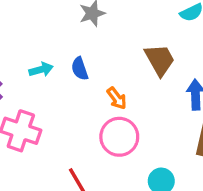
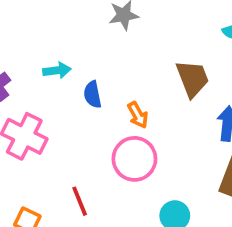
blue semicircle: (80, 69) -> (93, 94), moved

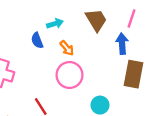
cyan arrow: (57, 70) -> (55, 24), moved

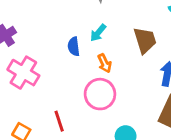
cyan arrow: (55, 24) -> (98, 33), turned 133

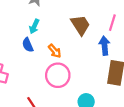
cyan arrow: (98, 33) -> (34, 26), moved

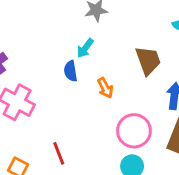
pink circle: (58, 75) -> (134, 131), moved

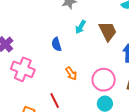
cyan arrow: (85, 48) -> (80, 27), moved
orange arrow: (105, 88) -> (71, 74), moved

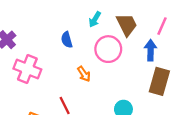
pink circle: (104, 80) -> (108, 49), moved

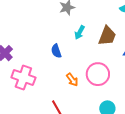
brown trapezoid: (127, 25) -> (107, 36), turned 50
pink circle: (108, 49) -> (98, 74), moved

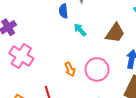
cyan arrow: (80, 32) -> (80, 30), moved, turned 96
blue semicircle: (56, 51) -> (63, 11), moved

